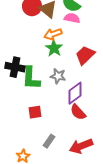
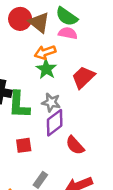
purple diamond: (75, 93) -> (55, 123), moved

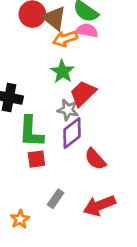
orange arrow: (45, 52) -> (65, 39), moved
red trapezoid: (83, 77) -> (83, 93), moved
green L-shape: (19, 105) -> (31, 132), moved

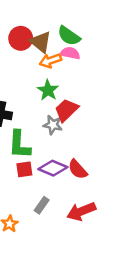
purple diamond: (72, 133) -> (53, 168), moved, turned 60

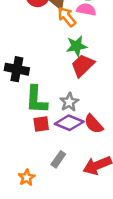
orange arrow: (50, 61) -> (67, 17), turned 70
green star: (48, 90) -> (77, 46), moved, turned 30
gray star: (53, 125) -> (69, 102), moved, turned 30

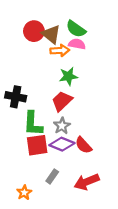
orange arrow: (67, 17) -> (60, 50), turned 126
red trapezoid: (83, 66) -> (62, 101), moved
red square: (41, 124) -> (37, 145), size x1.5

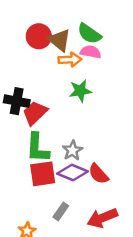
black cross: (16, 97) -> (17, 101), moved
red trapezoid: (62, 101) -> (35, 113), moved

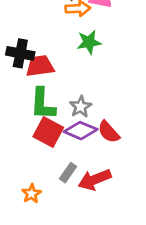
red trapezoid: (35, 113) -> (40, 66), turned 36
red square: (43, 174) -> (48, 132), turned 36
red arrow: (102, 218) -> (95, 180), moved

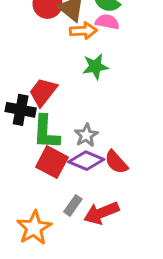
black cross: (20, 53) -> (21, 110), moved
red trapezoid: (40, 66) -> (43, 92), turned -44
orange star: (31, 194) -> (34, 228), size x1.6

